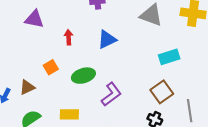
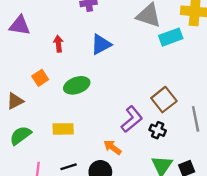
cyan rectangle: (169, 57) -> (171, 37), moved
purple L-shape: (111, 94) -> (132, 119), moved

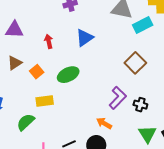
brown square: (164, 100) -> (135, 63), moved
brown triangle: (15, 101) -> (15, 63), moved
yellow rectangle: (63, 129) -> (45, 101), moved

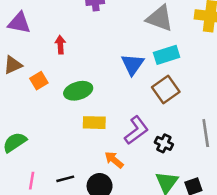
cyan rectangle: (143, 25) -> (167, 55), moved
blue triangle: (85, 38) -> (133, 64), moved, turned -30
yellow rectangle: (45, 101) -> (94, 123), moved

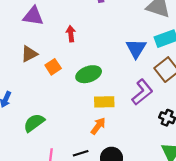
purple L-shape: (136, 130) -> (142, 92), moved
orange arrow: (114, 160) -> (98, 126), moved, turned 90

